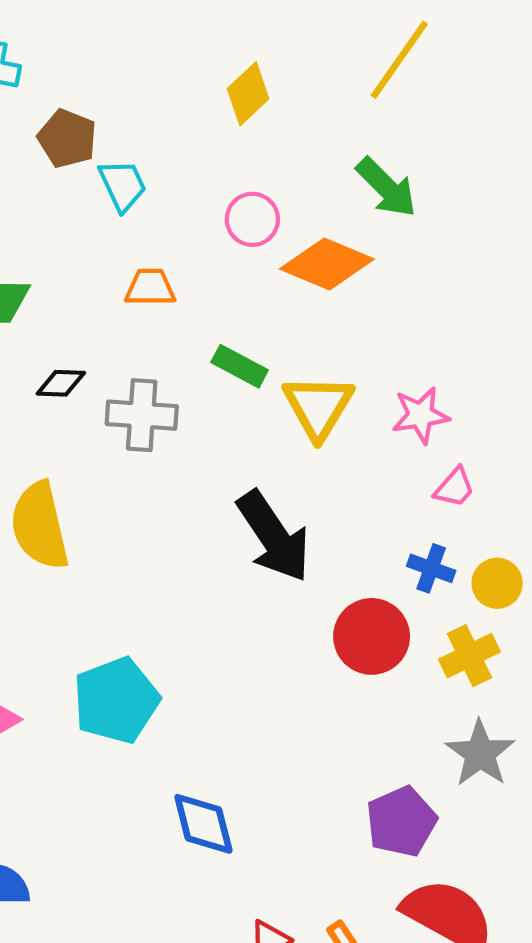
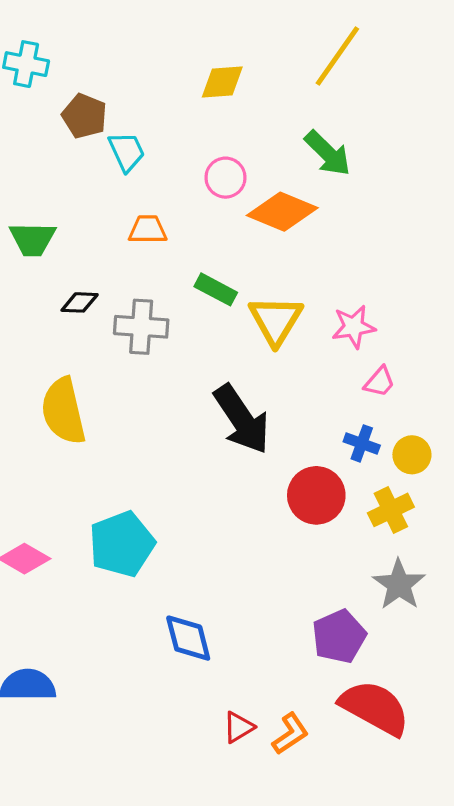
yellow diamond: (248, 94) -> (222, 82), turned 39

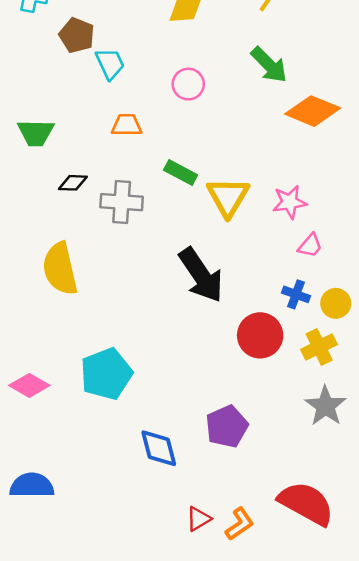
orange diamond: (282, 212) -> (313, 111), moved
purple pentagon: (339, 636) -> (227, 426), moved

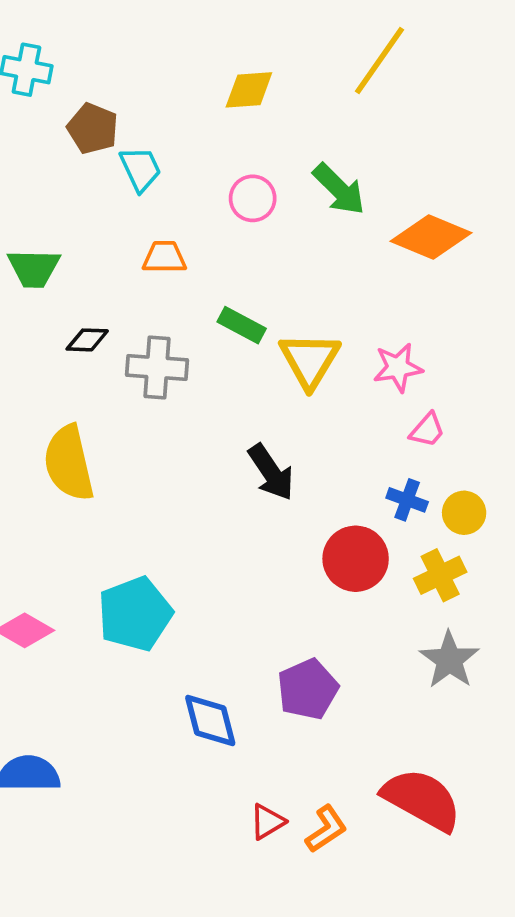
green arrow: (269, 65) -> (339, 189), moved
black arrow: (201, 275) -> (271, 472), size x0.7

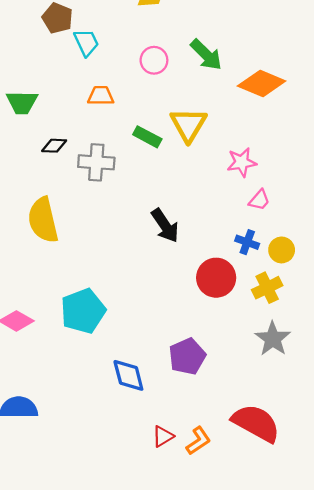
yellow triangle: (310, 360) -> (188, 125), moved

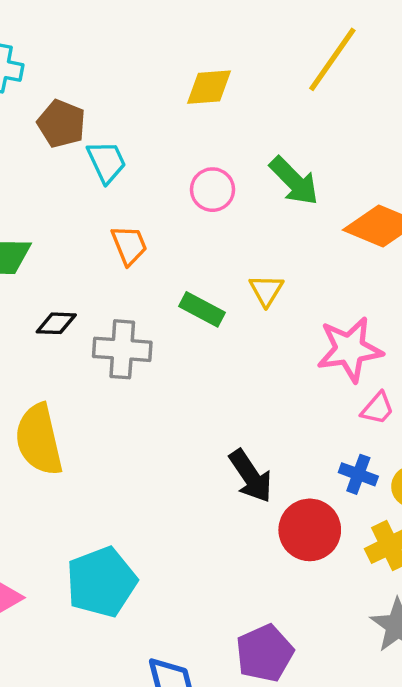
orange trapezoid: (101, 96) -> (129, 245), turned 68
yellow triangle: (188, 125) -> (266, 290), size x0.6
pink star: (242, 162) -> (350, 349), size x1.4
black arrow: (165, 226) -> (251, 476), moved

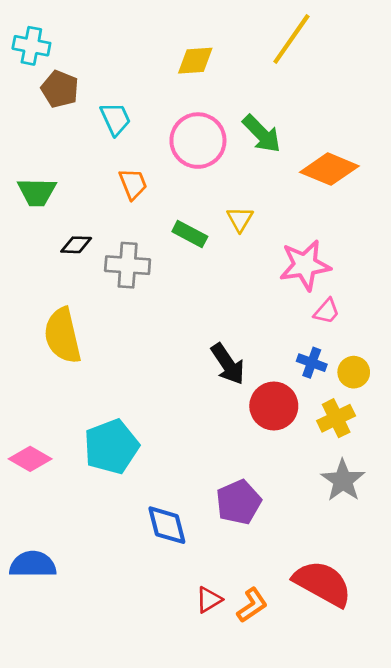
brown pentagon: (61, 124) -> (60, 89), moved
pink circle: (212, 190) -> (198, 141), size x1.6

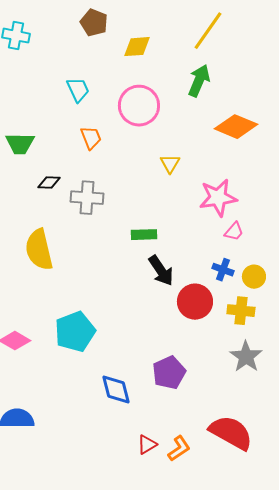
brown pentagon: (60, 89) -> (94, 23), moved
green arrow: (262, 134) -> (199, 81), moved, turned -112
green rectangle: (190, 234) -> (144, 235), moved, turned -30
yellow cross: (336, 418) -> (241, 311), turned 32

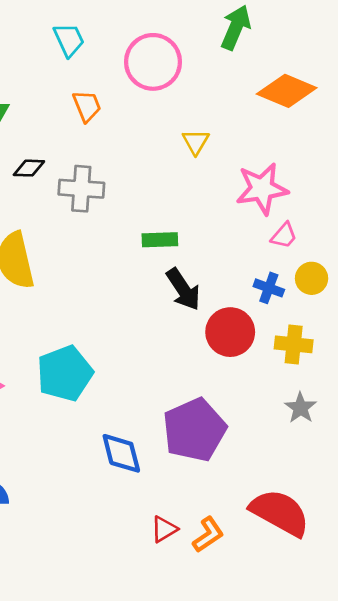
yellow circle: (254, 277) -> (312, 278), moved
gray star: (246, 357) -> (300, 408), size x0.7
purple pentagon: (169, 373) -> (194, 430), size x1.4

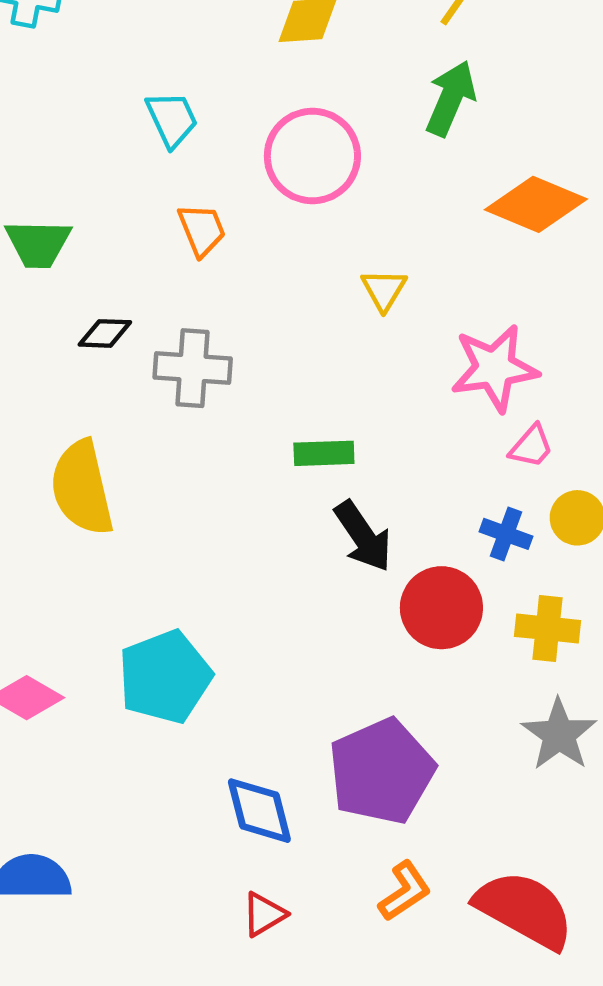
gray star: (300, 408) -> (559, 734), size x1.4
red triangle: (164, 529) -> (264, 914), moved
orange L-shape: (208, 535) -> (405, 891), moved

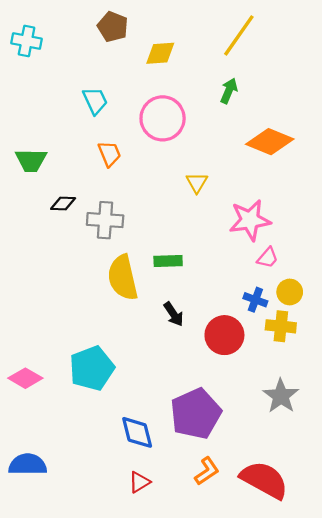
green arrow: (451, 98) -> (229, 91), size x0.7
yellow semicircle: (82, 488) -> (123, 278), moved
black arrow: (363, 536) -> (174, 314), moved, size x0.7
yellow cross: (547, 628) -> (281, 326), moved

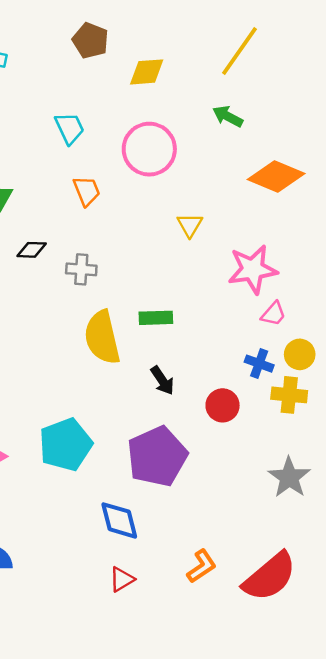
green arrow: (229, 91) -> (228, 116), turned -85
gray cross: (105, 220) -> (81, 269), size x0.7
red circle: (224, 335) -> (223, 405), size x0.7
purple pentagon: (196, 414) -> (157, 456), moved
red semicircle: (264, 480) -> (270, 577), turned 111

